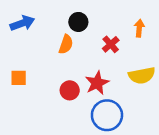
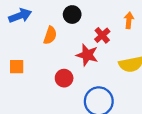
orange semicircle: (66, 44) -> (50, 35), moved
red star: (97, 83) -> (87, 55), moved, turned -30

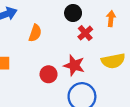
black circle: (72, 15) -> (73, 13), moved
red star: (87, 55) -> (74, 65), moved

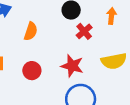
red circle: (49, 74) -> (32, 71), moved

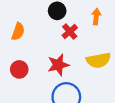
red star: (72, 66) -> (58, 65), turned -30

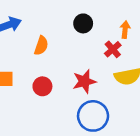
red cross: (70, 32) -> (113, 49), moved

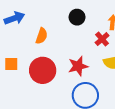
red circle: (42, 86) -> (43, 70), size x1.6

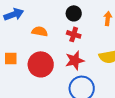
orange semicircle: (42, 36) -> (40, 31), turned -98
red cross: (102, 39) -> (74, 34), moved, turned -32

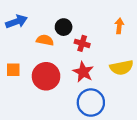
black circle: (74, 13) -> (64, 27), moved
red star: (75, 60) -> (83, 72), turned -30

